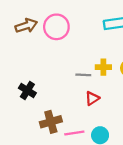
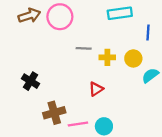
gray line: (83, 75) -> (84, 48), moved

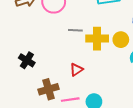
yellow cross: (107, 57) -> (97, 39), size x1.5
red triangle: (96, 89) -> (76, 70), moved

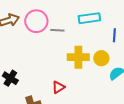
gray line: (75, 30) -> (57, 30), moved

